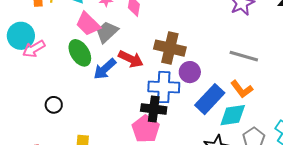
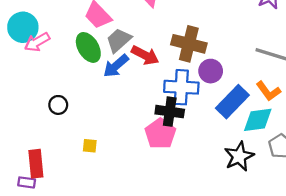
gray trapezoid: (107, 32) -> (119, 40), moved

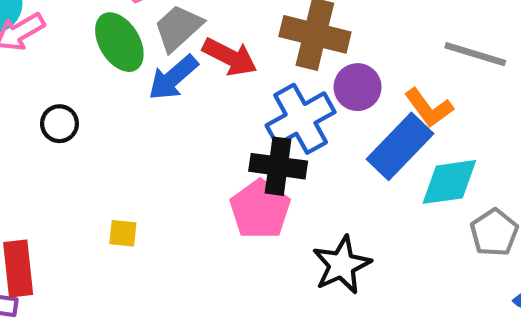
blue cross: (181, 87) -> (301, 119), turned -32
orange L-shape: (268, 91) -> (429, 108), moved
black circle: (58, 105) -> (59, 124), moved
black star: (239, 156) -> (342, 265), moved

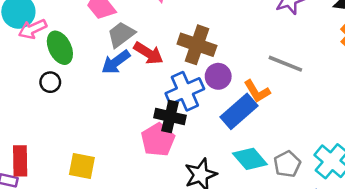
green ellipse: (119, 42) -> (60, 48), moved
cyan diamond: (449, 182) -> (250, 159), moved, turned 52
yellow square: (123, 233) -> (82, 166), moved, size x1.6

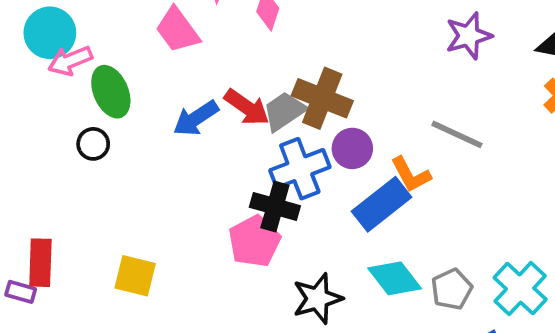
gray trapezoid: (121, 35) -> (284, 111), moved

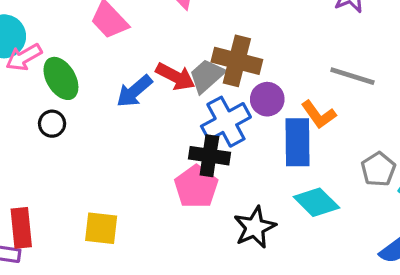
blue rectangle: (382, 204) -> (298, 142), turned -45
gray pentagon: (452, 289) -> (378, 169), moved

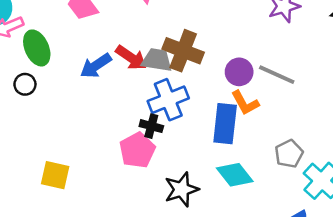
gray trapezoid: (207, 76) -> (157, 60), turned 44
purple circle: (267, 99) -> (239, 72), moved
black cross: (209, 156) -> (151, 126), size x0.7

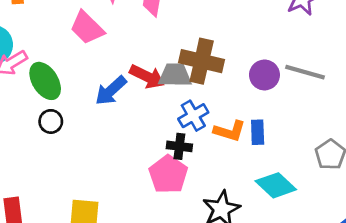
black circle: (25, 84) -> (51, 121), moved
blue cross: (168, 100) -> (193, 116), size x0.7
orange L-shape: (245, 103) -> (230, 131), moved, turned -36
blue rectangle: (225, 124) -> (258, 132), size x0.6

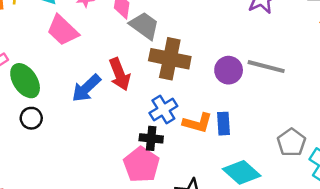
gray trapezoid: (175, 75) -> (144, 26), moved, turned 36
red arrow: (147, 77) -> (120, 74), turned 44

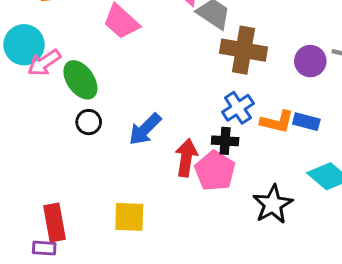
red arrow: (120, 74) -> (186, 158), moved, turned -148
blue arrow: (86, 88) -> (145, 129), moved
blue rectangle: (223, 124) -> (306, 122), turned -70

